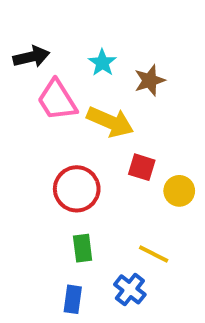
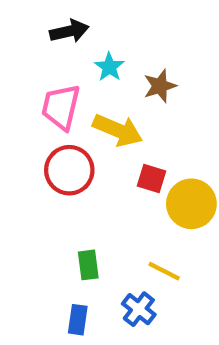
black arrow: (31, 57) -> (69, 31), moved
pink trapezoid: (57, 100) -> (61, 107), turned 45
red circle: (77, 189) -> (69, 170), moved
yellow circle: (179, 191) -> (191, 204), size x1.5

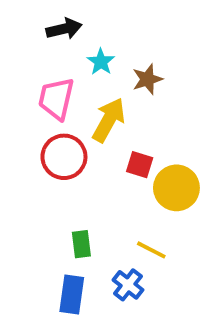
yellow arrow: (118, 130) -> (109, 120), turned -84
blue rectangle: (78, 320) -> (72, 295), size x1.4

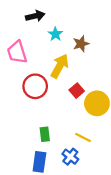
pink trapezoid: (56, 99) -> (17, 52), moved, turned -30
red square: (140, 165) -> (77, 91), turned 32

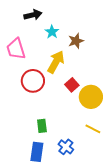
yellow line: (83, 137) -> (93, 129), moved

